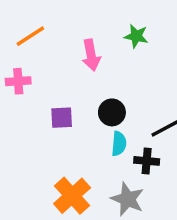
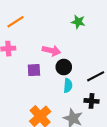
pink arrow: (91, 55) -> (51, 51), moved, turned -66
black cross: (147, 161) -> (92, 101), moved

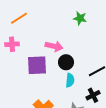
purple square: (34, 70) -> (37, 65), size x1.5
black cross: (92, 101) -> (93, 95), turned -32

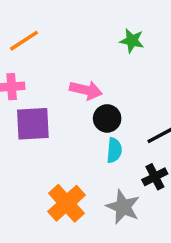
purple square: (37, 65) -> (33, 124), moved

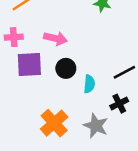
pink arrow: (86, 90) -> (55, 38), moved
black circle: (107, 118) -> (66, 68), moved

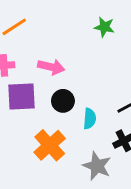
orange cross: (54, 123) -> (50, 145), moved

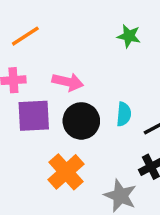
black circle: (63, 101) -> (81, 121), size x1.4
cyan semicircle: (90, 119) -> (124, 114), moved

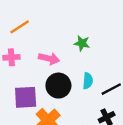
green star: (129, 36) -> (82, 43), moved
purple square: (34, 116) -> (26, 97), moved

